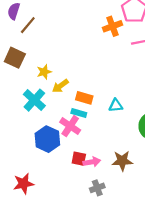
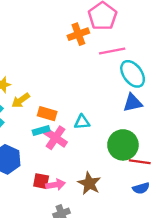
cyan rectangle: (79, 113) -> (41, 130), turned -32
pink cross: (70, 126) -> (56, 138), moved
brown star: (122, 161) -> (89, 183), turned 30

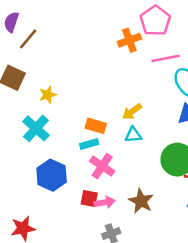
yellow arrow: (21, 100) -> (132, 112), moved
pink cross: (56, 138) -> (102, 166), moved

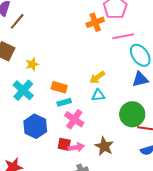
orange rectangle: (96, 126) -> (59, 87), moved

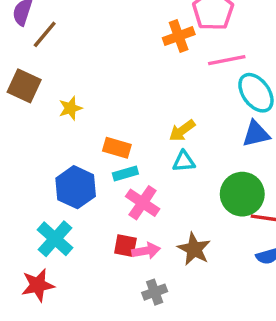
cyan cross: (23, 90) -> (55, 239), moved
blue hexagon: (35, 126) -> (76, 187), moved

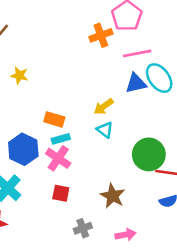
yellow star: (70, 108) -> (19, 75), moved, turned 30
blue triangle: (256, 134) -> (136, 83), moved
cyan triangle: (184, 161) -> (105, 130), turned 42
pink cross: (143, 203) -> (58, 158), moved
pink arrow: (146, 251) -> (126, 235), moved

